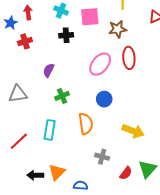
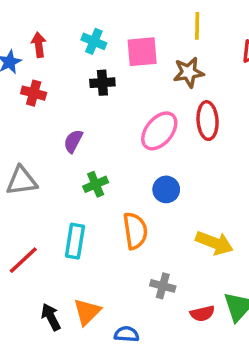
red cross: (25, 41) -> (34, 93), turned 32
red semicircle: (126, 173) -> (202, 313), turned 40
black arrow: (35, 175) -> (51, 317), turned 63

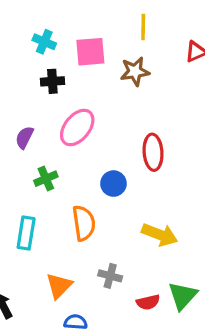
red ellipse: (208, 121) -> (153, 152), moved
pink ellipse: (159, 131) -> (77, 127), moved
orange triangle: (87, 312) -> (59, 286), moved

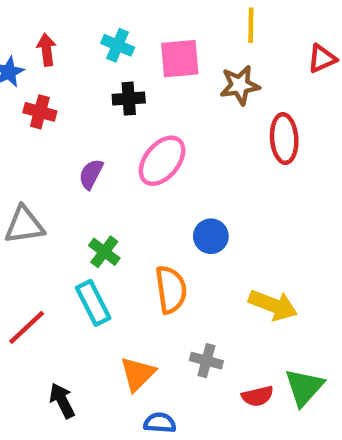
red ellipse: (153, 152) -> (284, 139), moved
green cross: (46, 179) -> (104, 252), moved, turned -30
cyan rectangle: (26, 233) -> (93, 303), turned -36

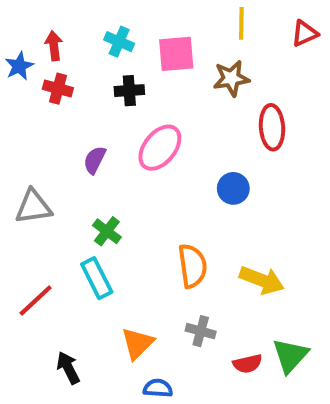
red triangle: (322, 59) -> (305, 33), moved
red cross: (40, 112) -> (58, 89), moved
blue circle: (211, 236) -> (233, 188), moved
orange semicircle: (171, 290) -> (192, 266), moved

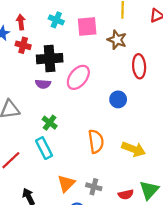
brown star: (231, 78) -> (117, 40), turned 30
black cross: (129, 91) -> (50, 59), moved, size x1.6
purple semicircle: (95, 160) -> (43, 84), turned -112
gray cross: (201, 331) -> (94, 187), moved

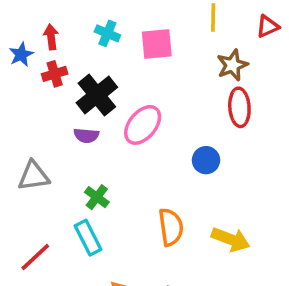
brown star: (117, 40) -> (232, 65), moved, turned 30
red cross: (23, 45) -> (55, 74), turned -32
black cross: (50, 59) -> (97, 95), turned -35

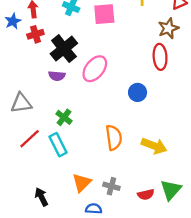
brown star: (232, 65) -> (168, 28), moved
red line: (35, 257) -> (30, 139), moved

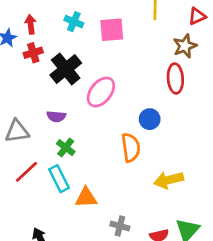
purple semicircle: (57, 76) -> (56, 116), moved
orange semicircle: (114, 138) -> (131, 148), moved
yellow arrow: (154, 146) -> (169, 180), turned 145
orange triangle: (82, 183) -> (86, 198), moved, turned 42

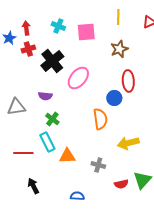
brown star: (185, 46) -> (119, 49), moved
red ellipse: (175, 78) -> (128, 81), moved
red line: (26, 172) -> (23, 153), moved, turned 42
gray cross: (120, 226) -> (98, 165), moved

